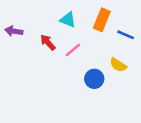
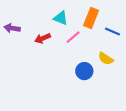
red arrow: (48, 42) -> (43, 38), turned -70
pink line: (73, 50) -> (73, 37), moved

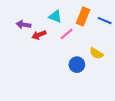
purple arrow: (12, 28) -> (24, 25), moved
blue line: (113, 32) -> (105, 21), moved

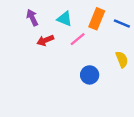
purple arrow: (24, 25) -> (32, 18), moved, turned 56
yellow semicircle: (96, 53) -> (122, 59), moved, turned -144

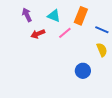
blue line: (122, 24) -> (102, 30), moved
blue circle: (90, 75) -> (83, 71), moved

